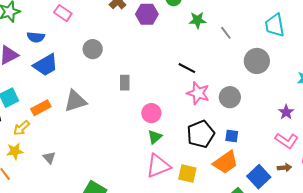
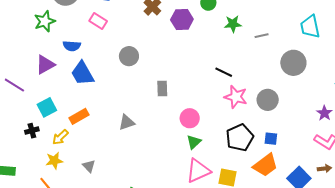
gray line: (226, 33) -> (262, 36), turned -64
blue trapezoid: (46, 65) -> (82, 73), turned 92
gray triangle: (75, 101) -> (127, 122), moved, size x0.7

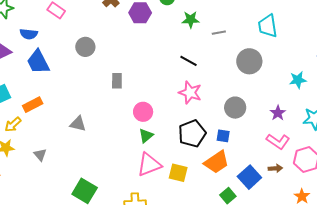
black line: (224, 72) -> (188, 61), moved
gray circle: (268, 100) -> (235, 108), moved
gray triangle: (127, 122) -> (78, 124), moved, turned 30

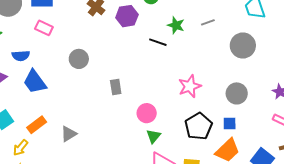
green star: (191, 20) -> (176, 25), moved, turned 30
black line: (188, 61) -> (158, 42), moved
pink star: (190, 93) -> (190, 86), turned -30
gray triangle: (78, 124) -> (69, 134), moved, turned -36

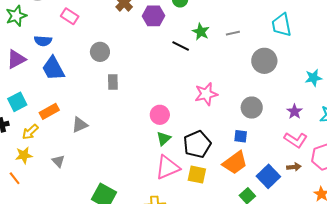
gray rectangle: (116, 87) -> (113, 82), moved
black pentagon: (199, 126) -> (197, 144), moved

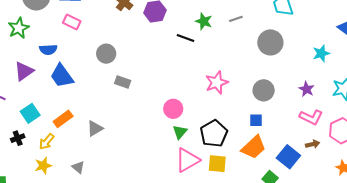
gray rectangle: (113, 82) -> (123, 82), turned -63

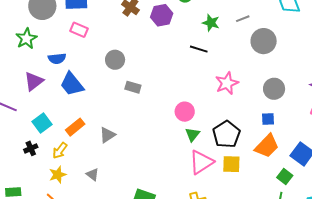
black line: (185, 38) -> (199, 49), moved
gray circle: (270, 42) -> (264, 41), moved

